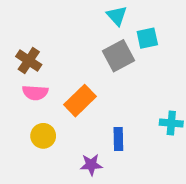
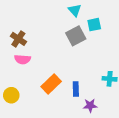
orange rectangle: (80, 101) -> (51, 84), moved
yellow circle: (43, 136) -> (11, 95), moved
purple star: (91, 165) -> (90, 105), moved

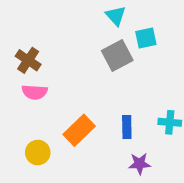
blue rectangle: (76, 89) -> (127, 127), moved
yellow circle: (11, 95) -> (38, 153), moved

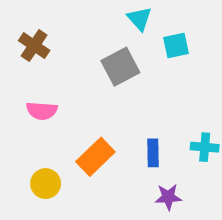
gray square: (117, 56) -> (120, 67), moved
brown cross: (28, 60) -> (34, 46), moved

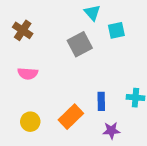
orange rectangle: (95, 157) -> (71, 117), moved

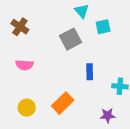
blue rectangle: (101, 101) -> (90, 72), moved
purple star: (111, 131) -> (108, 115), moved

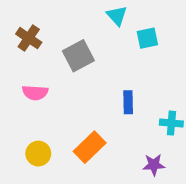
gray square: (70, 39) -> (78, 56), moved

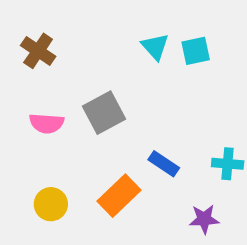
cyan triangle: (117, 16) -> (155, 47), moved
gray square: (78, 56) -> (104, 113), moved
blue rectangle: (128, 102) -> (164, 164), moved, turned -55

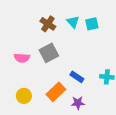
brown cross: (38, 51) -> (48, 24), moved
purple star: (204, 219) -> (78, 103), moved

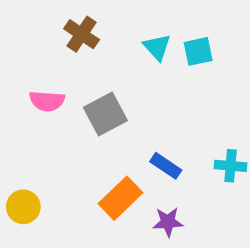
brown cross: (48, 24) -> (82, 34), moved
pink semicircle: (22, 58) -> (47, 101), moved
yellow circle: (24, 96) -> (23, 207), moved

